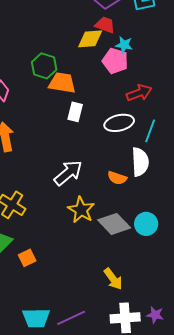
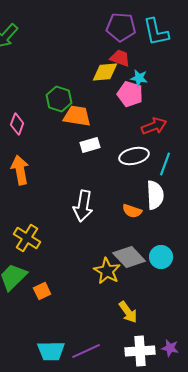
white rectangle: (75, 112) -> (90, 145), turned 60
white arrow: (68, 173) -> (83, 206), turned 140
yellow star: (81, 210) -> (107, 271), moved

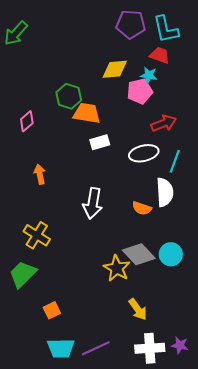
red trapezoid: (120, 58) -> (160, 55), moved
pink pentagon: (130, 94) -> (140, 91), turned -30
pink diamond: (17, 124) -> (27, 121), turned 30
orange arrow: (20, 170) -> (40, 174), moved, size x0.7
orange square: (42, 291) -> (52, 310), moved

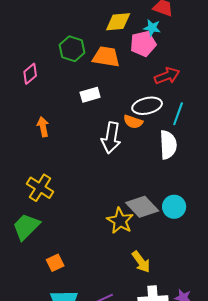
orange trapezoid: (87, 113) -> (106, 57), moved
white rectangle: (100, 142) -> (90, 95), moved
white arrow: (93, 203) -> (111, 138), moved
orange semicircle: (142, 208) -> (133, 122), moved

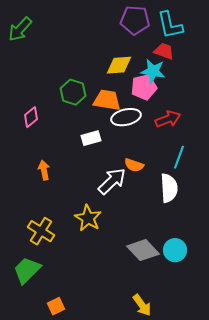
cyan star: (152, 28) -> (153, 71), size x1.4
white ellipse: (147, 106) -> (126, 117), moved
white arrow: (111, 138) -> (112, 181), turned -144
yellow star: (120, 221) -> (88, 218), moved

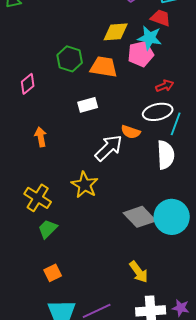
white ellipse: (126, 117) -> (158, 112), moved
red arrow: (168, 119) -> (165, 86), size x0.7
cyan circle: (175, 250) -> (172, 217), size x1.5
green trapezoid: (27, 270) -> (48, 229), moved, size x0.7

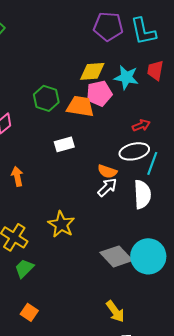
red trapezoid: (161, 18) -> (155, 70), moved, turned -100
pink pentagon: (141, 54) -> (99, 93), moved
white arrow: (109, 148) -> (107, 187), moved, size x0.7
orange square: (53, 273) -> (29, 312), turned -30

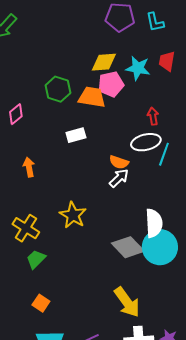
cyan L-shape: (143, 31) -> (155, 22), size x0.7
red arrow: (141, 125) -> (153, 116), turned -78
white semicircle: (142, 194) -> (154, 223), moved
yellow arrow: (115, 311) -> (127, 302), size x1.4

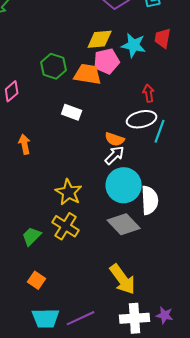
white rectangle: (76, 135) -> (72, 112), turned 36
yellow cross: (26, 228) -> (66, 226), moved
cyan circle: (160, 247) -> (124, 185), moved

